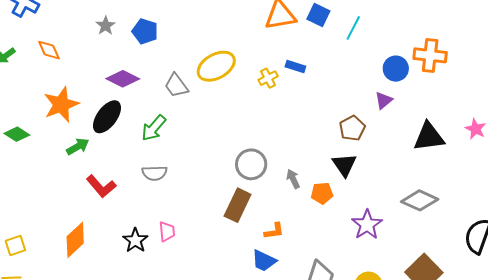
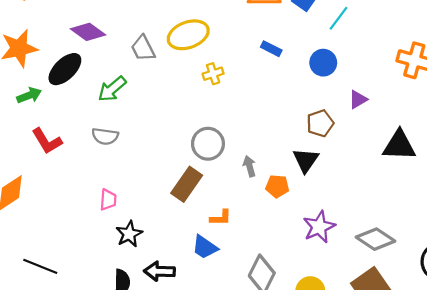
blue circle: (396, 69) -> (323, 63), moved
yellow cross: (268, 78) -> (213, 74), moved
gray diamond: (420, 200) -> (376, 239), moved
black star: (135, 240) -> (129, 234), moved

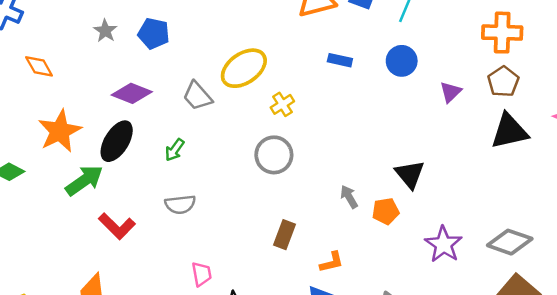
green arrow: (112, 89) -> (175, 150), size x0.7
green arrow: (29, 95) -> (84, 180), size x1.4
brown pentagon: (320, 123) -> (503, 82), moved
gray circle: (208, 144) -> (274, 155), moved
brown rectangle: (187, 184) -> (284, 235), size x0.7

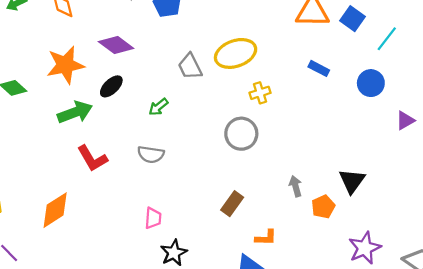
purple diamond: (132, 93) -> (116, 45), moved
black ellipse: (117, 141) -> (111, 86), size x0.7
orange pentagon: (386, 211) -> (323, 207), turned -30

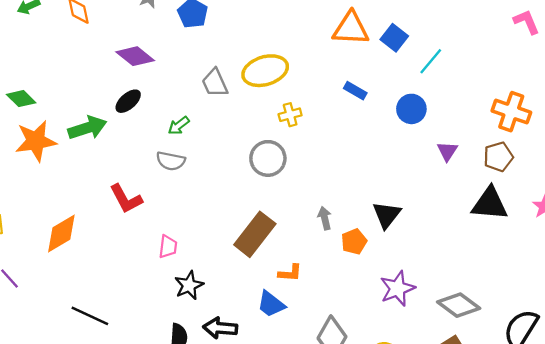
orange star: (65, 65) -> (36, 141), moved
purple triangle: (405, 120) -> (447, 151), turned -30
gray semicircle: (151, 154) -> (171, 161), moved
red L-shape: (92, 158) -> (126, 199), moved
brown rectangle: (232, 204) -> (255, 234), size x1.6

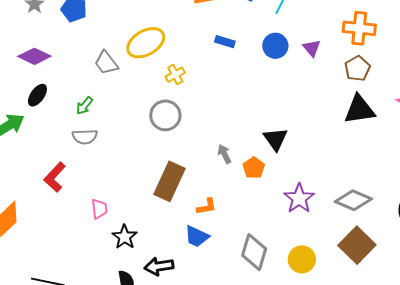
purple triangle: (447, 151) -> (312, 48), moved
red L-shape: (126, 199) -> (55, 177), turned 84

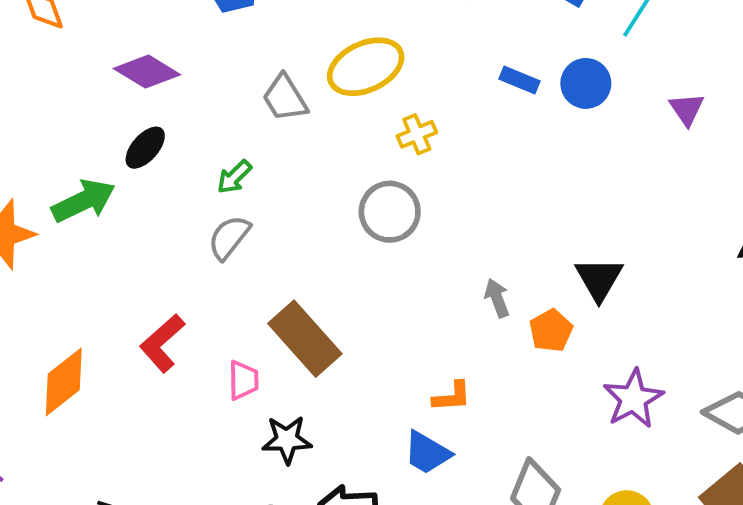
blue circle: (275, 46) -> (586, 83), moved
gray semicircle: (85, 137) -> (229, 237), turned 125
red L-shape: (55, 177) -> (162, 343), moved
brown rectangle: (169, 181) -> (305, 339), moved, turned -72
black star: (125, 237) -> (287, 440), turned 30

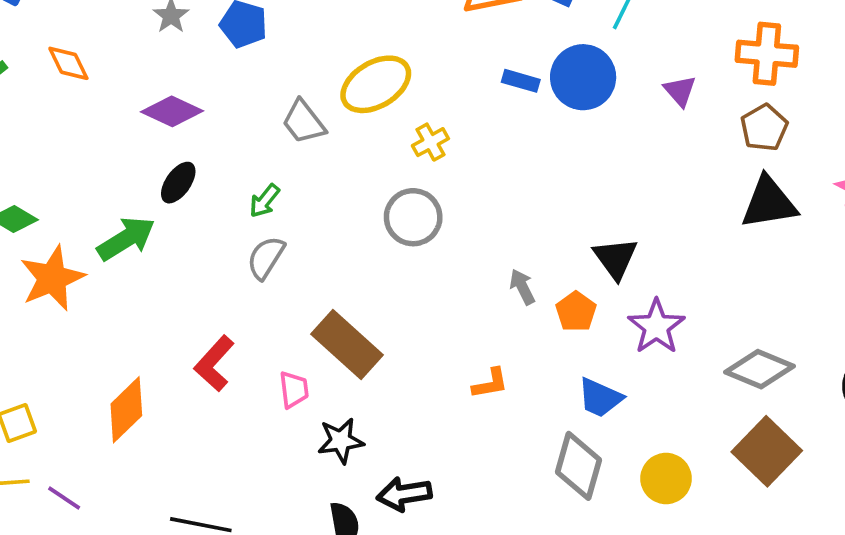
blue circle: (586, 83) -> (583, 77), size x1.4
purple star: (633, 399) -> (656, 327), moved
blue trapezoid: (427, 453) -> (600, 398), moved

